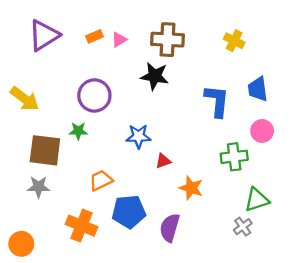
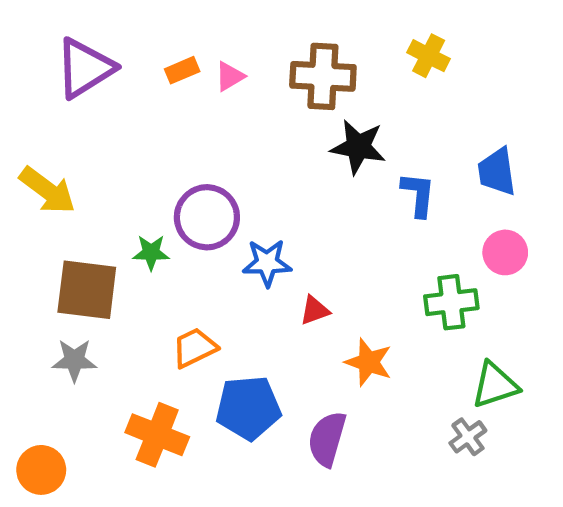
yellow cross: (234, 41) -> (429, 56), moved
black star: (155, 76) -> (358, 147), moved
purple circle: (94, 95) -> (207, 217), moved
blue L-shape: (217, 101) -> (418, 194), size x0.7

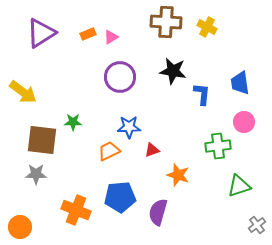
brown cross: (323, 76) -> (166, 22), moved
purple circle: (207, 217) -> (120, 77), moved
orange trapezoid: (195, 348) -> (109, 151), moved
gray cross: (468, 437) -> (257, 225), moved

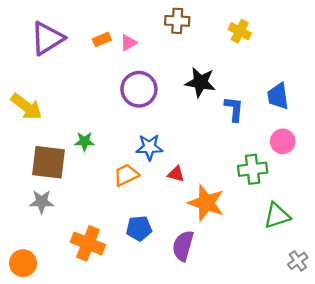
brown cross: (166, 22) -> (177, 21), moved, size x0.7
red triangle: (152, 150) -> (176, 174), turned 35
orange star: (178, 175) -> (206, 203), size x1.4
blue pentagon: (120, 197) -> (139, 228), size x0.7

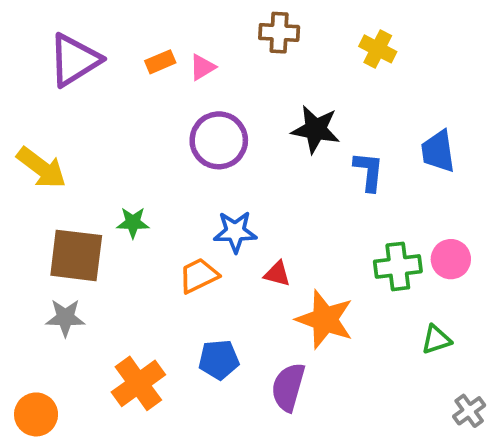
pink circle: (283, 141) -> (451, 259), moved
green triangle: (277, 216) -> (436, 340), size x0.7
orange cross: (88, 243) -> (138, 383), turned 32

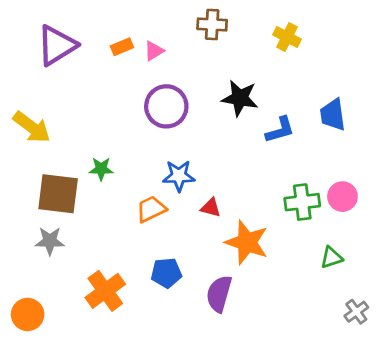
blue L-shape: (369, 171) -> (280, 130), turned 68

